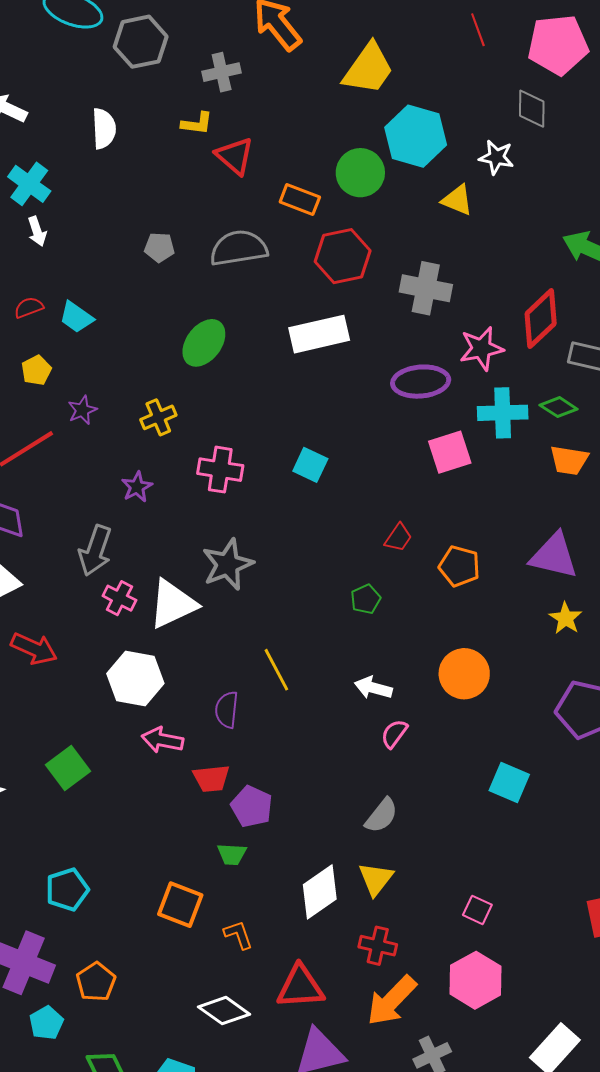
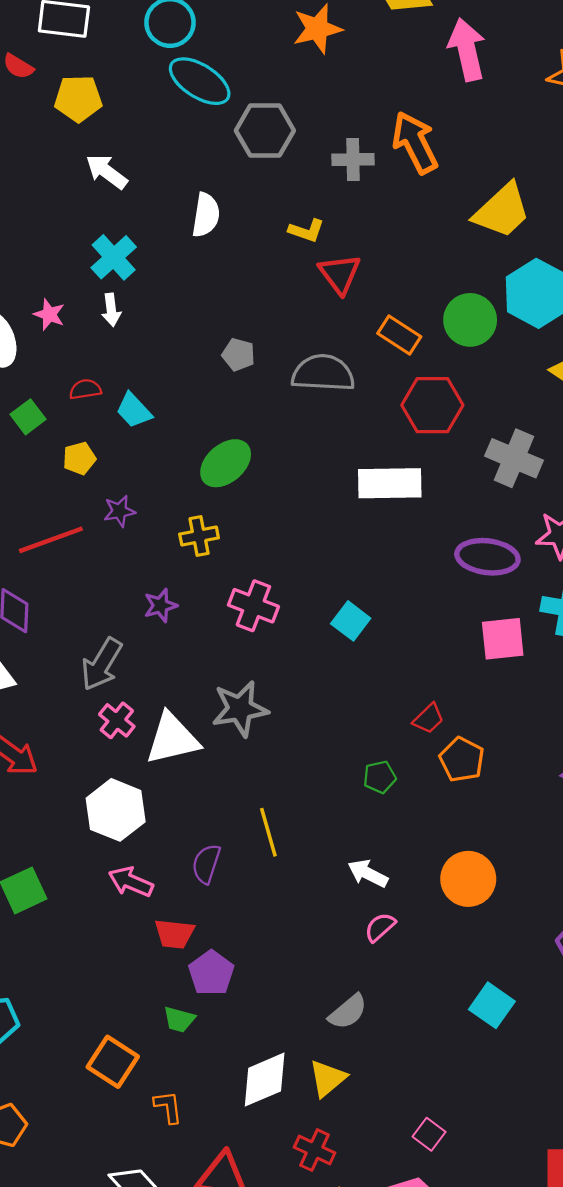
gray cross: (222, 72) -> (353, 160), moved
green ellipse: (204, 343) -> (226, 463), moved
orange pentagon: (459, 566) -> (462, 760), moved

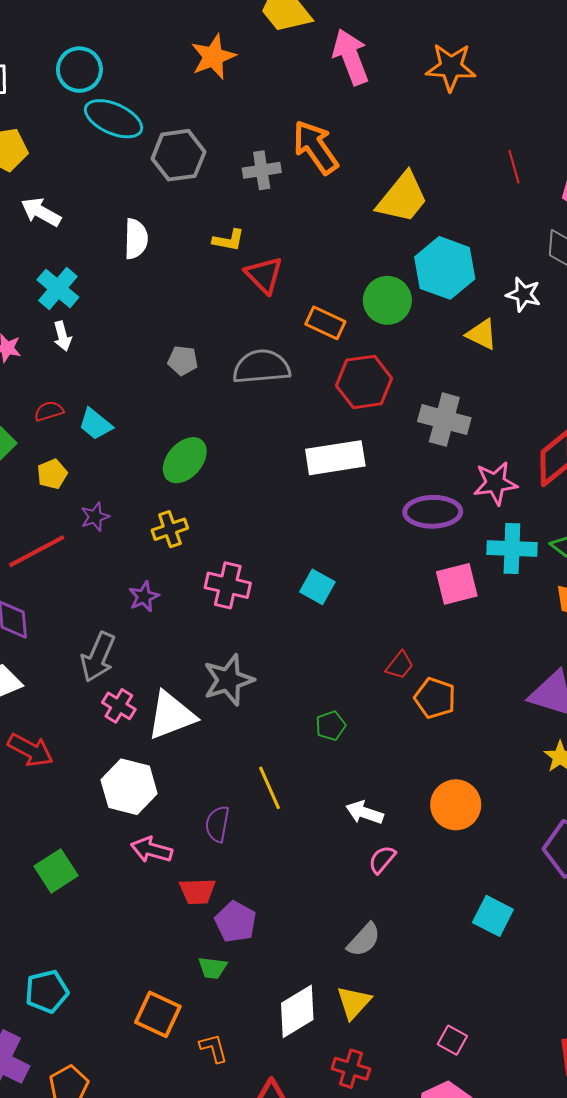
green pentagon: (380, 777) -> (331, 726), moved

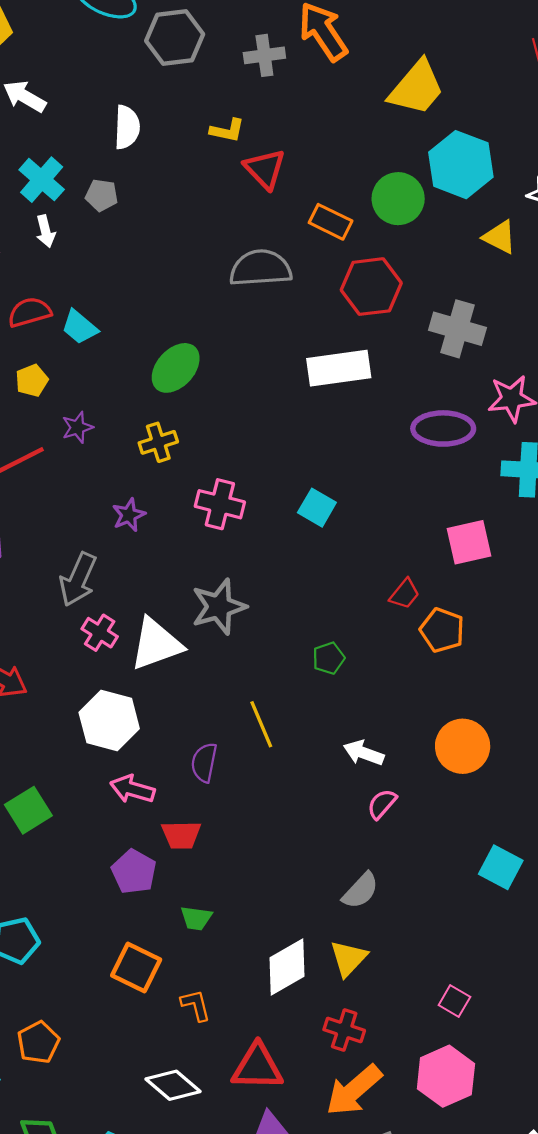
gray pentagon: (183, 361) -> (102, 195), moved
red semicircle: (49, 411) -> (29, 312), size x1.4
pink square: (457, 584) -> (469, 542), moved
purple pentagon: (236, 922) -> (134, 872), moved

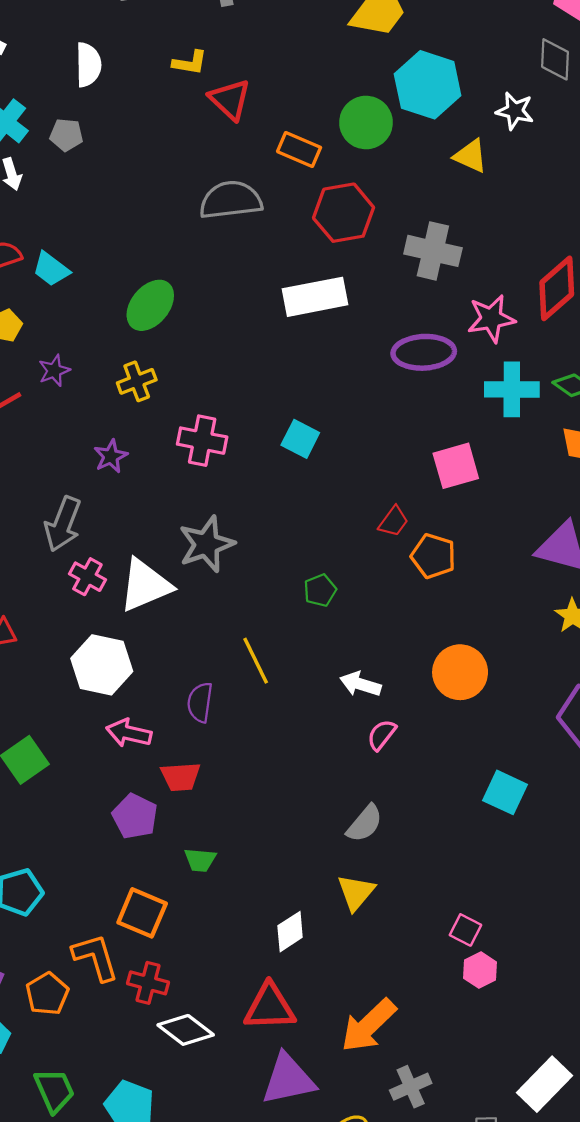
white diamond: (287, 967) -> (290, 932), moved, size x0.7
orange L-shape: (196, 1005) -> (96, 957), moved, size x1.5
red cross: (344, 1030) -> (148, 983), moved
pink hexagon: (446, 1076) -> (480, 970), moved, size x0.6

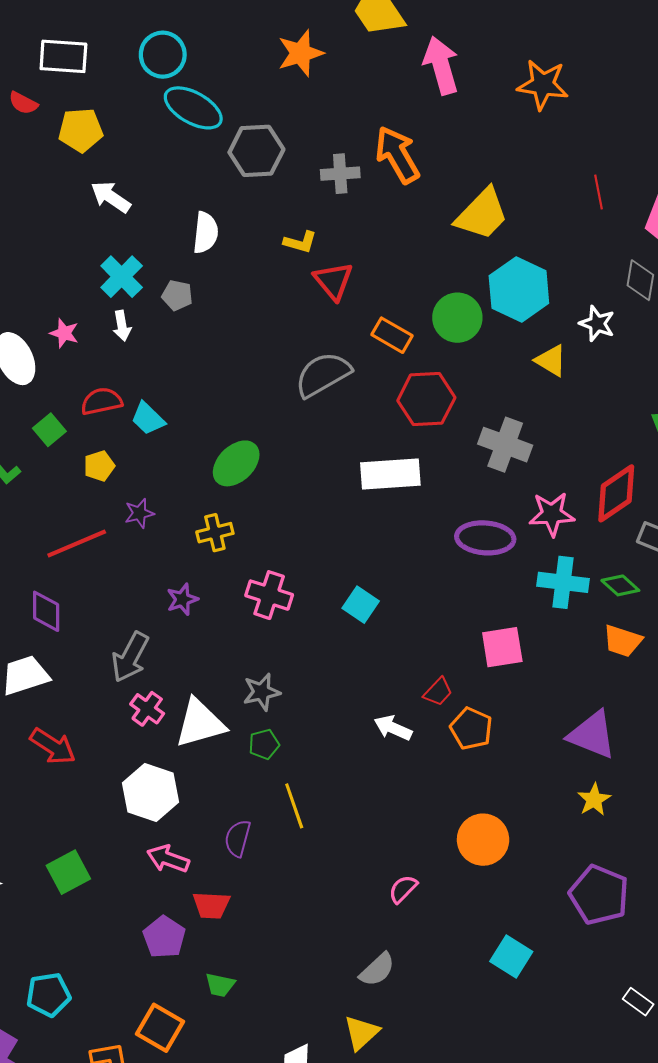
gray semicircle: (231, 200) -> (323, 375), turned -30
gray star: (207, 544) -> (262, 692), size x0.7
green pentagon: (320, 590) -> (264, 744), moved
white arrow: (360, 684) -> (393, 728), moved

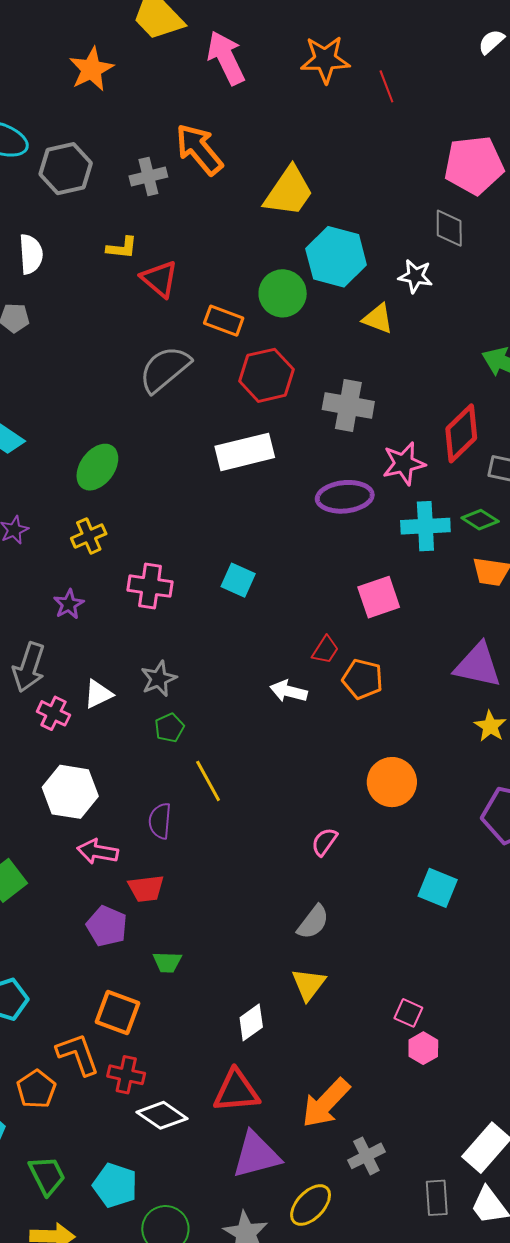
red line: (599, 192) -> (386, 86), moved
white triangle: (200, 723) -> (98, 694), moved, size x0.6

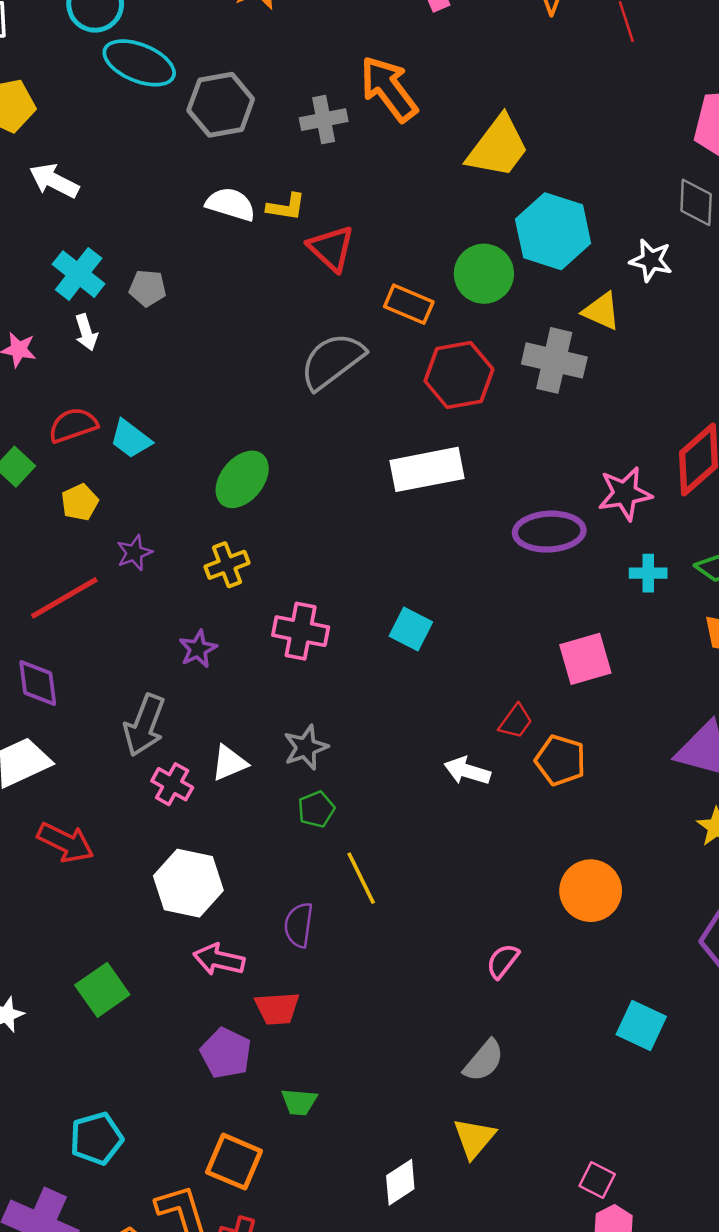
white semicircle: (31, 254) -> (231, 204), moved, turned -72
gray cross: (348, 405) -> (554, 360), moved
cyan cross: (425, 526) -> (648, 573), size x0.6

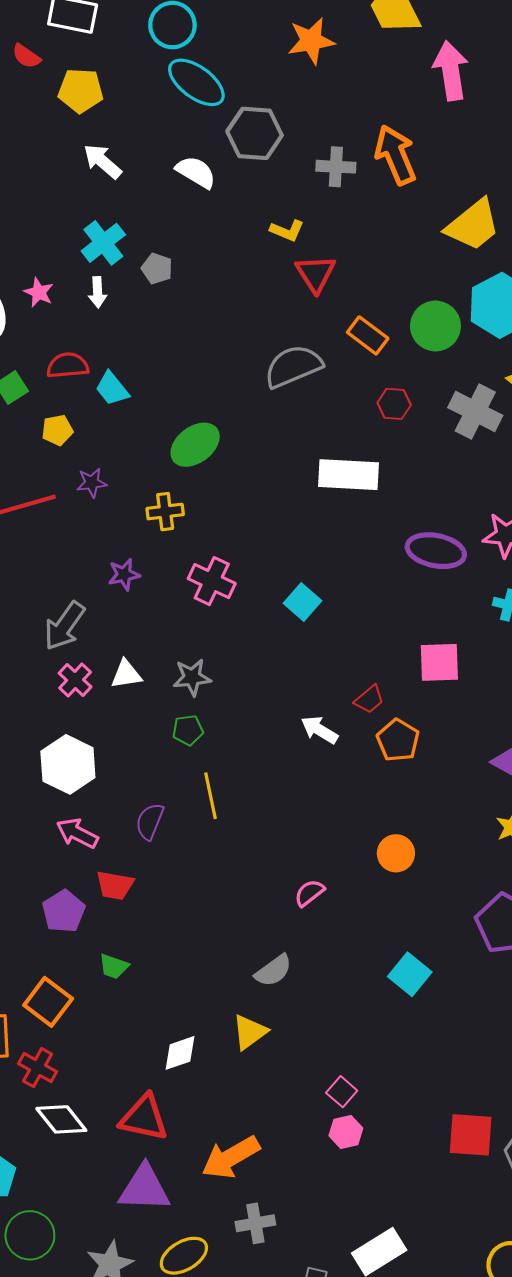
white semicircle: (231, 204) -> (196, 172), moved
red hexagon: (459, 375) -> (394, 404), size x0.6
orange circle: (591, 891) -> (396, 853), size x0.7

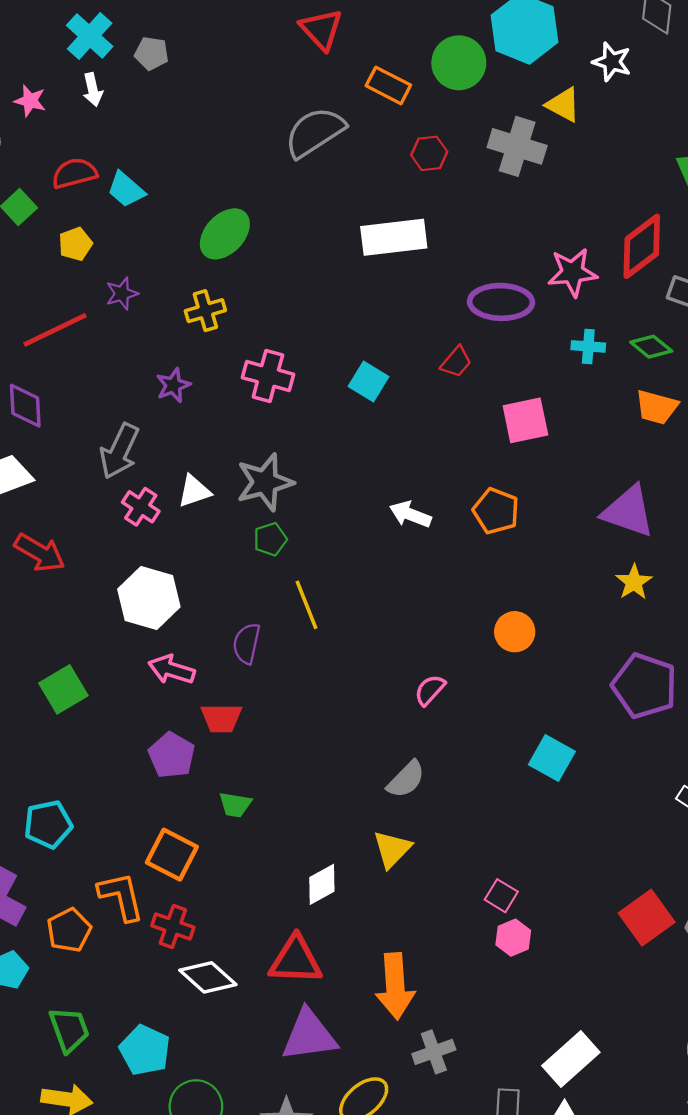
gray star: (192, 677) -> (265, 482), size x1.4
red trapezoid: (369, 699) -> (456, 362), moved
red square: (471, 1135) -> (647, 918), turned -30
orange arrow: (231, 1157) -> (395, 986), turned -54

